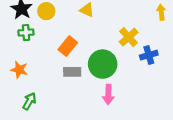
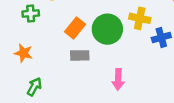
yellow cross: (129, 37) -> (140, 18), turned -36
green circle: (103, 64) -> (107, 29), moved

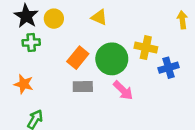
pink arrow: (118, 79) -> (123, 90), moved, turned -48

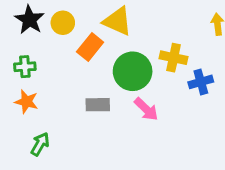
yellow triangle: (99, 17) -> (117, 21), size x1.5
green cross: (31, 43) -> (25, 67), moved
orange rectangle: (78, 58) -> (90, 47), moved

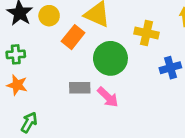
yellow cross: (174, 58) -> (146, 33), moved
pink arrow: (146, 109) -> (108, 97), moved

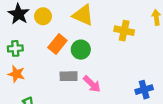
orange rectangle: (73, 37) -> (57, 44), moved
green circle: (110, 58) -> (81, 50), moved, size x0.7
blue cross: (170, 68) -> (144, 90), moved

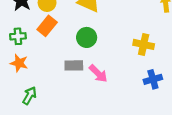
yellow cross: (124, 31) -> (144, 44), moved
orange rectangle: (57, 44) -> (47, 26), moved

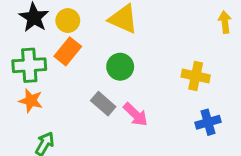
green cross: (18, 36) -> (29, 65), size x1.5
gray rectangle: (74, 65) -> (103, 104), turned 42

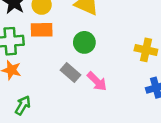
orange rectangle: (68, 51) -> (42, 30), turned 50

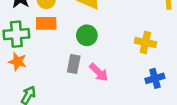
gray rectangle: (71, 73) -> (74, 64), turned 60

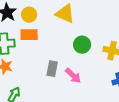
green circle: (87, 35) -> (82, 45), moved

